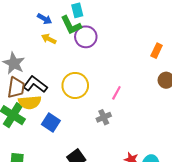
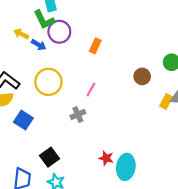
blue arrow: (45, 19) -> (39, 45), moved
orange rectangle: (157, 51) -> (95, 46), moved

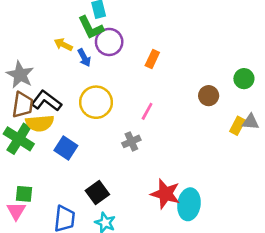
blue arrow: (39, 45) -> (84, 58), turned 32
red star: (106, 158) -> (165, 194), size x1.6

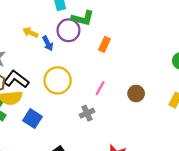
green L-shape: (91, 28) -> (83, 18), moved, turned -50
brown circle: (209, 96) -> (136, 94), moved

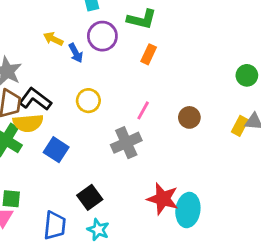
green L-shape: (83, 18) -> (142, 19), moved
yellow circle: (58, 80) -> (88, 101), size x0.7
gray cross: (87, 113) -> (126, 143), size x1.5

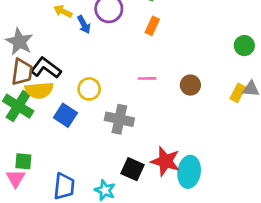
yellow circle: (88, 101) -> (89, 89), moved
pink line: (143, 110) -> (147, 78), turned 60
gray cross: (126, 143) -> (119, 119), moved, turned 36
black square: (90, 197) -> (133, 169), moved, turned -30

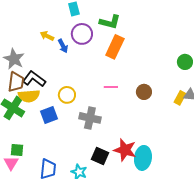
orange rectangle: (152, 26) -> (115, 47), size x1.6
blue square: (65, 115) -> (49, 115), turned 36

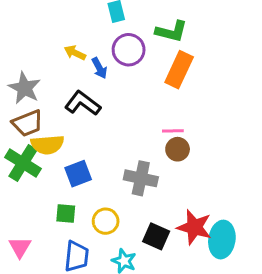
black L-shape: (34, 79) -> (83, 103), moved
brown trapezoid: (16, 82) -> (28, 123), turned 60
brown circle: (144, 92) -> (178, 149), moved
yellow circle: (67, 95) -> (106, 221), moved
green square: (17, 150) -> (66, 213), moved

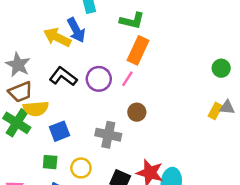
purple circle: (129, 50) -> (99, 79), moved
yellow arrow: (75, 53) -> (57, 37), size x1.6
blue arrow: (99, 68) -> (76, 30), moved, size x1.5
pink line: (173, 131) -> (127, 79), moved, turned -56

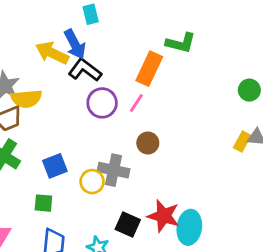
green L-shape: (132, 21) -> (181, 43), moved
black L-shape: (63, 76) -> (85, 70), moved
yellow semicircle: (36, 109) -> (26, 99), moved
yellow circle: (81, 168) -> (92, 182), moved

